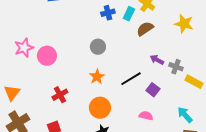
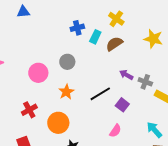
cyan rectangle: (129, 14) -> (95, 37), moved
pink circle: (47, 56) -> (38, 73), moved
orange circle: (100, 108) -> (58, 123), moved
pink semicircle: (146, 116) -> (115, 131), turned 112

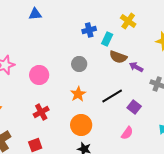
brown semicircle: (114, 44) -> (118, 57), moved, turned -126
pink circle: (38, 73) -> (39, 75), moved
purple arrow: (126, 75) -> (136, 67), moved
orange circle: (58, 123) -> (81, 125), moved

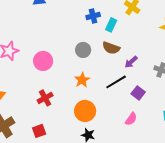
brown semicircle: (118, 57) -> (111, 48), moved
purple arrow: (136, 67) -> (131, 62), moved, turned -72

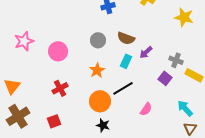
cyan rectangle: (111, 25) -> (126, 61), moved
black line: (116, 82) -> (123, 88), moved
purple square: (138, 93) -> (165, 78), moved

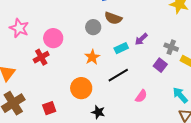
brown semicircle: (126, 38) -> (113, 18), moved
pink star: (24, 41) -> (19, 28), turned -30
cyan rectangle: (126, 61) -> (121, 48), turned 40
red cross: (60, 88) -> (41, 57), moved
orange circle: (100, 101) -> (81, 88), moved

